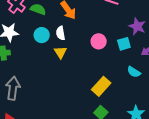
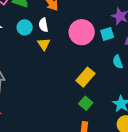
pink circle: (99, 41) -> (82, 32), size x1.6
cyan semicircle: (134, 72) -> (118, 62), turned 40

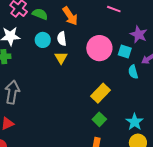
cyan square: (107, 34) -> (125, 51), turned 32
cyan semicircle: (118, 62) -> (133, 72), moved

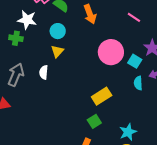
white semicircle: (62, 39) -> (44, 72), moved
yellow triangle: (61, 58) -> (57, 51), moved

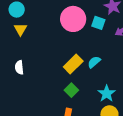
white semicircle: (44, 72) -> (19, 67), moved
cyan semicircle: (138, 83) -> (94, 62), moved, turned 64

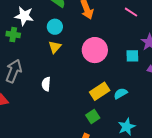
pink circle: (73, 19) -> (95, 50), moved
cyan square: (98, 23) -> (132, 56), turned -32

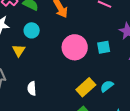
yellow triangle: (55, 47) -> (19, 50), moved
cyan square: (132, 56) -> (104, 47), moved

